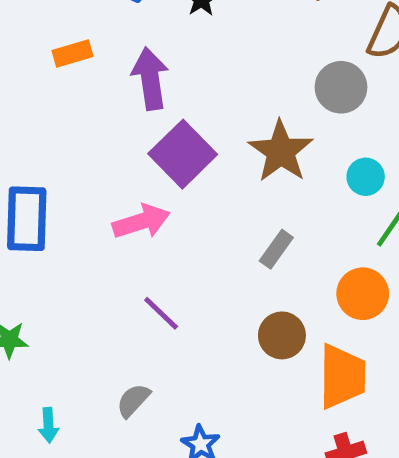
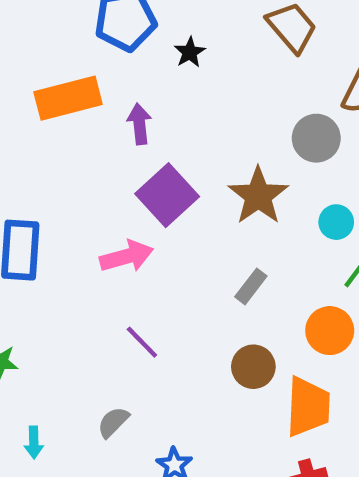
orange rectangle: (73, 54) -> (68, 98), size x1.8
purple arrow: (150, 79) -> (139, 124), size x0.7

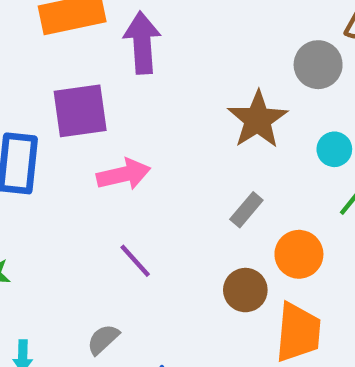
purple arrow: (139, 124) -> (142, 43), size x1.5
purple square: (167, 195) -> (80, 111), moved, turned 32
orange circle: (330, 331) -> (299, 254), moved

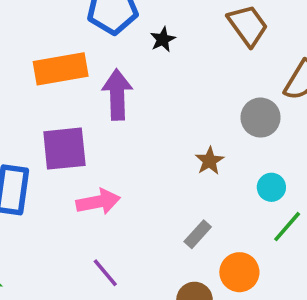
brown star: (258, 120) -> (209, 161), size x0.6

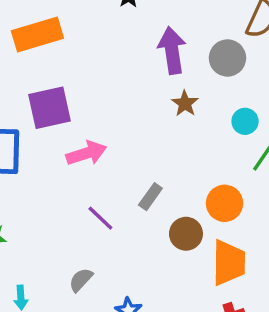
purple arrow: (117, 95) -> (172, 50), moved
gray rectangle: (198, 234) -> (150, 197), moved

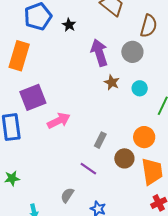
orange rectangle: (37, 34) -> (19, 56), turned -48
cyan circle: (245, 121) -> (140, 88), moved
purple line: (100, 218) -> (88, 169), moved

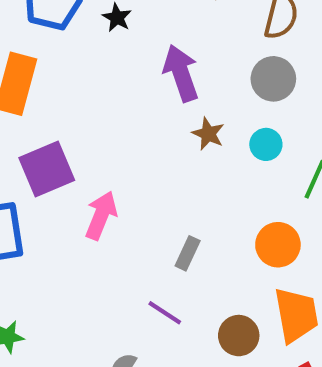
gray circle: (132, 52) -> (273, 79), moved
pink arrow: (59, 121) -> (101, 215), turned -40
brown circle: (124, 158) -> (239, 336), moved

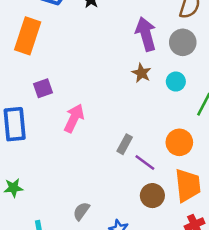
purple arrow: (181, 73) -> (146, 34), moved
purple square: (47, 169) -> (43, 88), size x0.6
purple line: (165, 313) -> (145, 163), moved

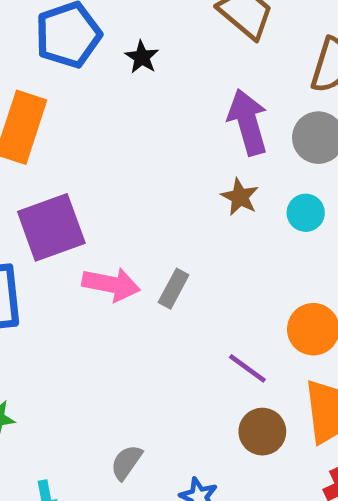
purple square: (43, 88) -> (51, 227), size x1.8
pink arrow: (74, 118) -> (111, 284), turned 76
gray rectangle: (125, 144) -> (174, 289), moved

